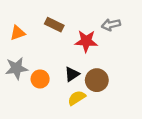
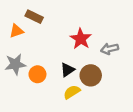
brown rectangle: (54, 25) -> (34, 17), moved
gray arrow: (111, 25) -> (110, 49), moved
red star: (86, 41) -> (81, 39), turned 30

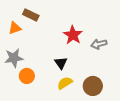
black triangle: (67, 70) -> (61, 63), turned -32
orange circle: (37, 74) -> (27, 76), moved
brown circle: (91, 75) -> (93, 86), moved

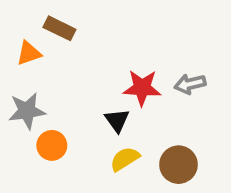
red star: (73, 35) -> (142, 88), moved, turned -30

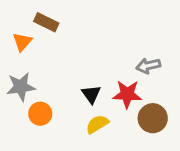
orange triangle: (29, 53) -> (22, 42), turned -30
red star: (142, 88) -> (127, 94), moved
brown circle: (179, 165) -> (153, 118), moved

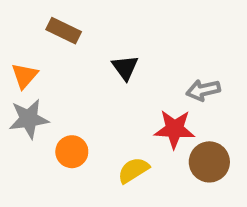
orange triangle: (22, 42) -> (25, 76), moved
black triangle: (91, 94) -> (125, 68), moved
orange circle: (40, 114) -> (72, 152), moved

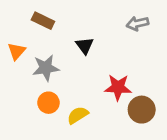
gray arrow: (203, 90) -> (137, 23), moved
gray star: (29, 119) -> (46, 68), moved
yellow semicircle: (133, 170) -> (78, 115), moved

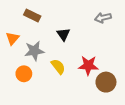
orange circle: (48, 103) -> (24, 74), moved
yellow semicircle: (78, 115) -> (58, 67), moved, turned 84

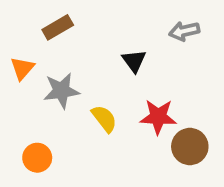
brown rectangle: (32, 16) -> (58, 27), turned -56
black triangle: (63, 34) -> (134, 61), moved
orange circle: (24, 74) -> (37, 158), moved

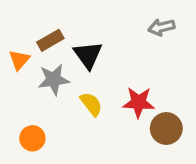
brown rectangle: (58, 27) -> (50, 40), moved
black triangle: (134, 61) -> (88, 55), moved, size x1.4

